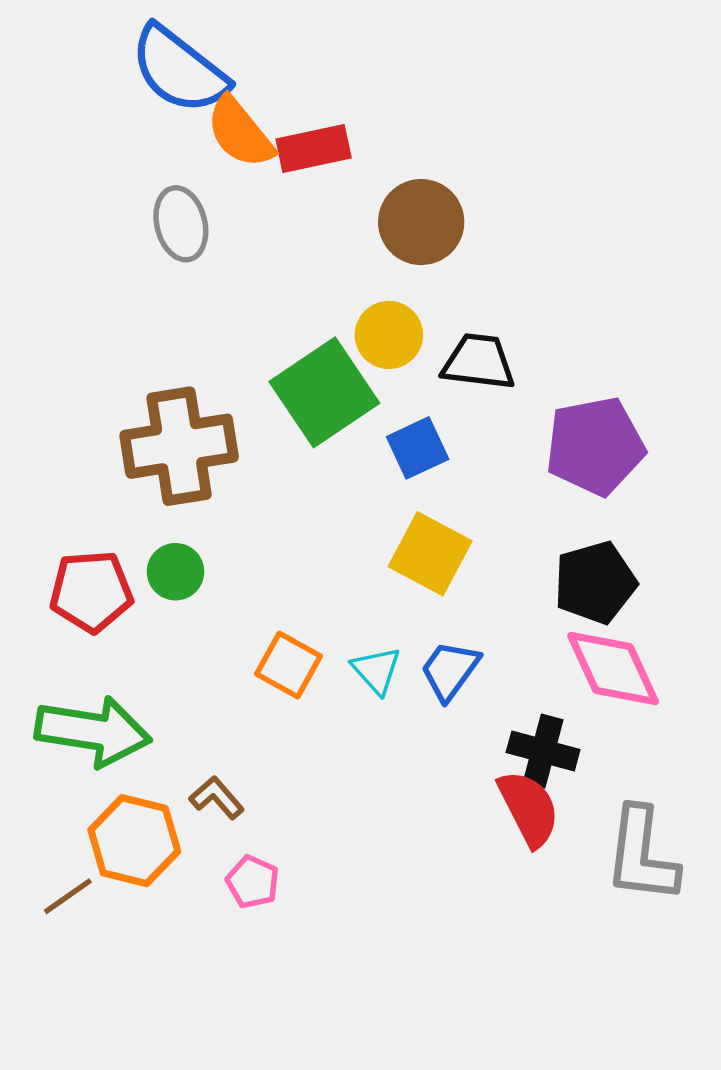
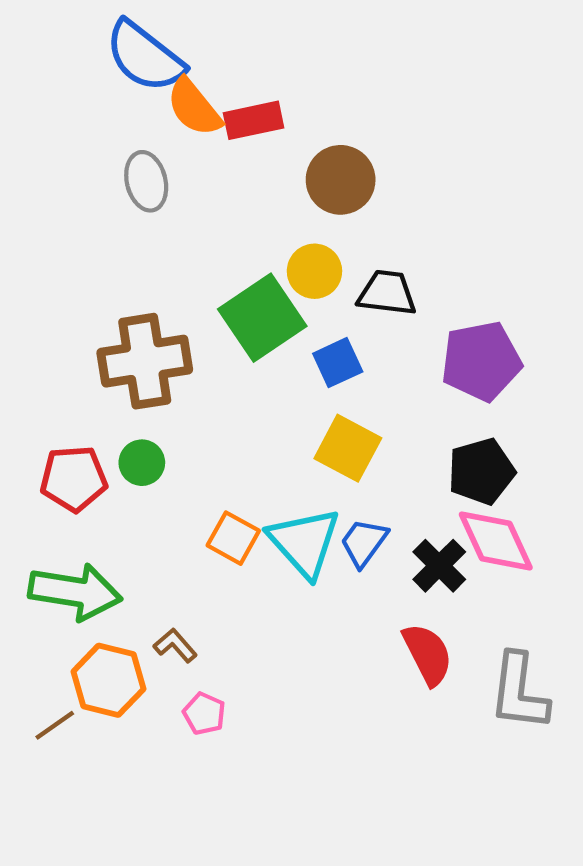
cyan triangle: (376, 670) -> (304, 542), size x1.8
black cross: (543, 751) -> (439, 566), moved, turned 30

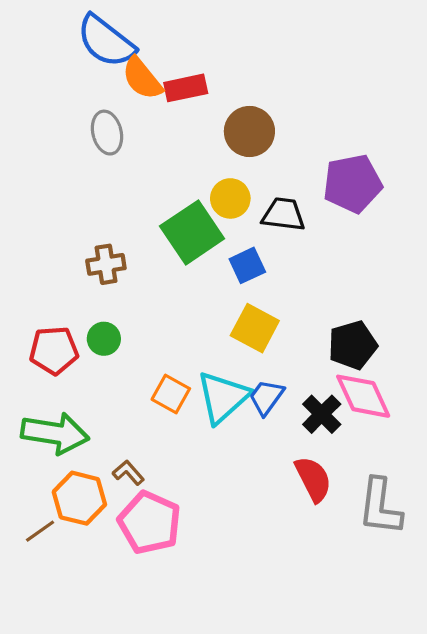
brown cross: (145, 361) -> (106, 264), size x0.6
purple pentagon: (481, 361) -> (353, 184), moved
cyan triangle: (304, 542) -> (223, 397), turned 30
pink pentagon: (204, 714) -> (150, 523), size x2.0

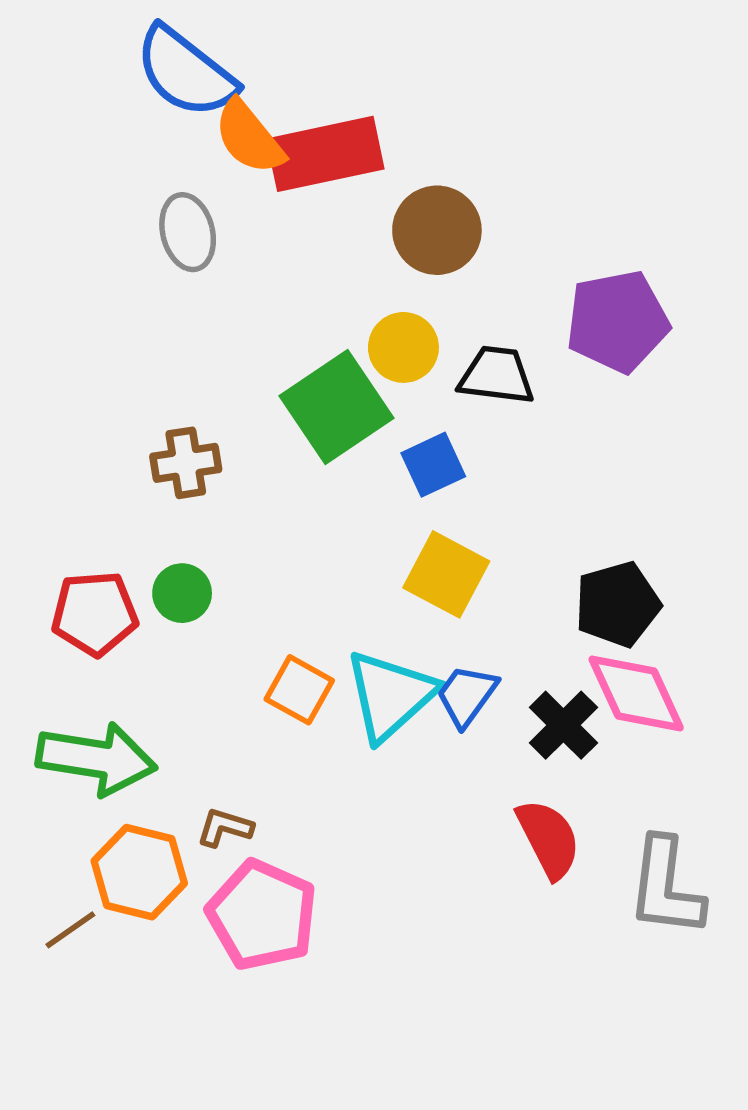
red rectangle: (186, 88) -> (325, 154), size x1.5
brown L-shape: (128, 473) -> (225, 828), turned -32

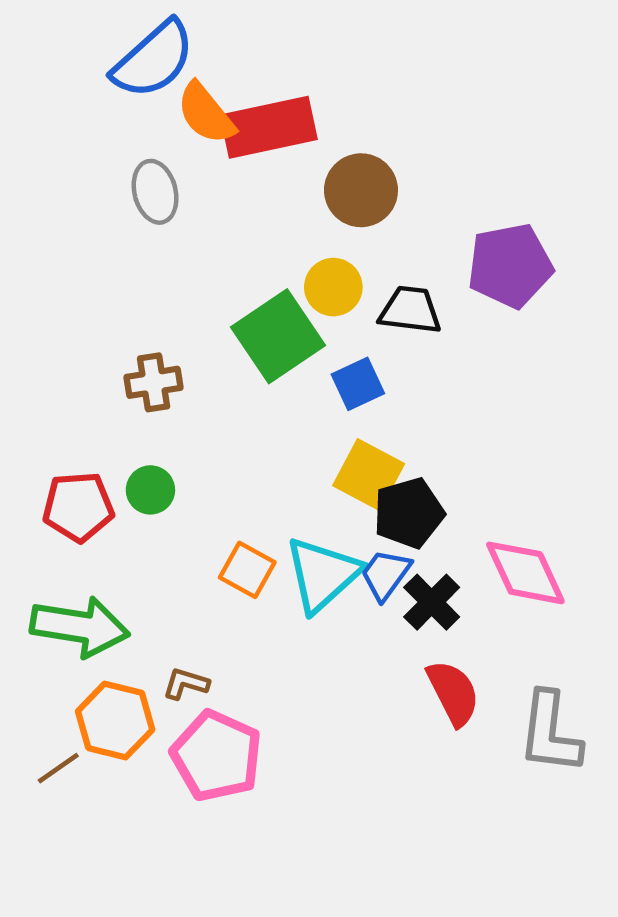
blue semicircle: (186, 72) -> (154, 60), turned -80
black pentagon: (617, 604) -> (409, 513), moved
black cross: (563, 725) -> (432, 602), moved

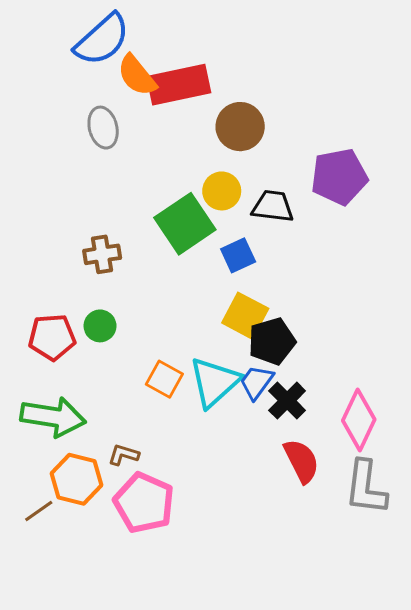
pink diamond: (525, 573) -> (359, 420), moved, turned 50

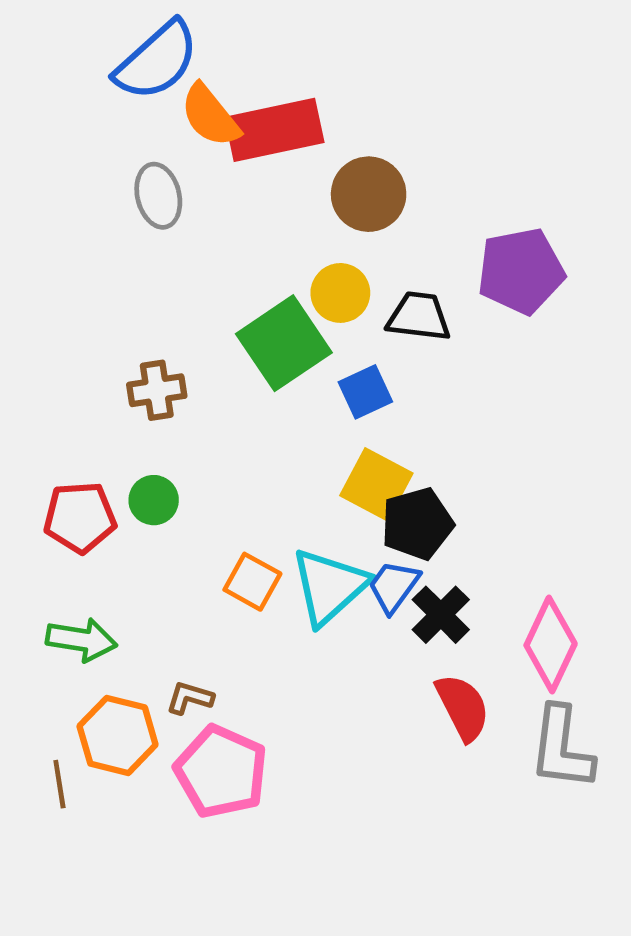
green arrow: (53, 417) -> (81, 640), size x0.7
brown line: (39, 511) -> (59, 784), turned -64

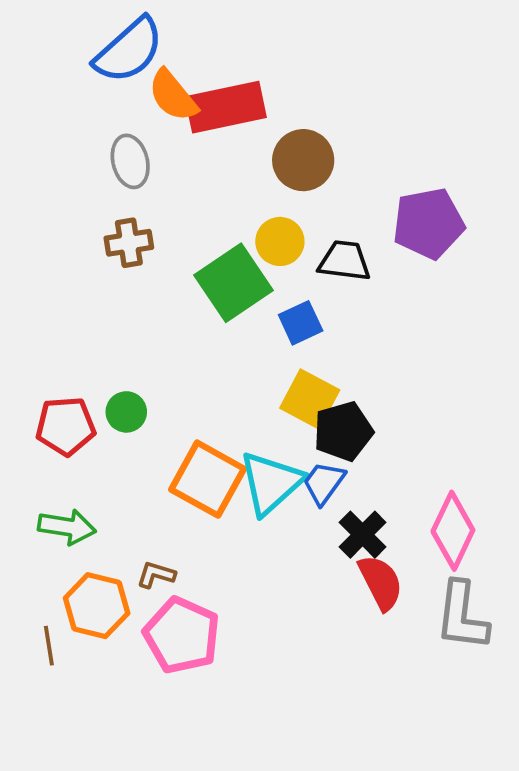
brown cross: (157, 390) -> (129, 243), moved
orange square: (252, 582) -> (208, 479), size x1.6
black cross: (441, 615) -> (363, 535), moved

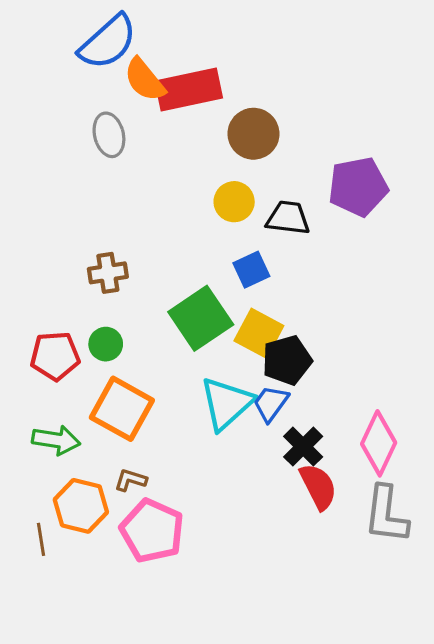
brown cross: (129, 243) -> (108, 273), moved
green square: (233, 283) -> (201, 318), moved
orange square: (208, 479) -> (122, 409), moved

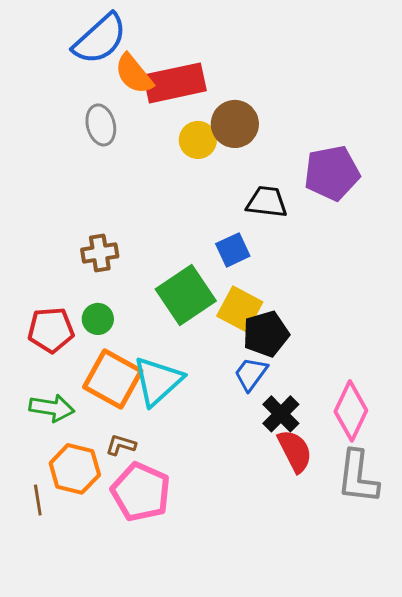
yellow circle: (234, 202) -> (198, 140), moved
cyan triangle: (227, 403) -> (158, 381), moved

